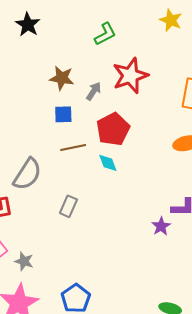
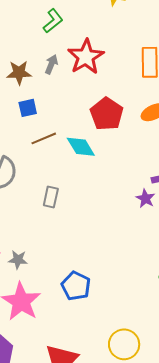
gray arrow: (94, 91) -> (51, 64), moved
red pentagon: (113, 129) -> (107, 114), moved
cyan diamond: (108, 163) -> (81, 147), size x1.4

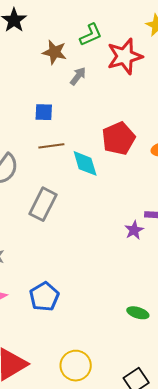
red star: (86, 57) -> (125, 56), moved
brown star: (19, 73) -> (54, 52), moved
gray rectangle: (51, 197) -> (43, 204), size x1.5

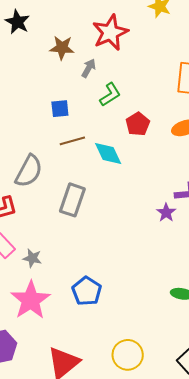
green L-shape: (91, 35) -> (110, 95), moved
red star: (125, 56) -> (110, 33), moved
red pentagon: (118, 138) -> (138, 124), size x0.7

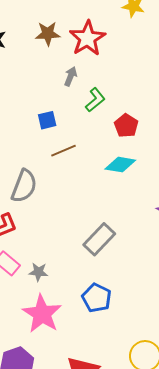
brown star: (62, 48) -> (48, 34), moved
cyan diamond: (108, 154) -> (120, 165), moved, turned -48
gray rectangle: (72, 200) -> (99, 239), moved, turned 32

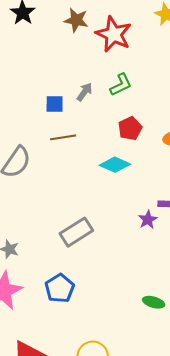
red star: (87, 38) -> (114, 34), turned -30
gray arrow: (71, 76) -> (85, 92), moved
green L-shape: (95, 100) -> (121, 85), moved

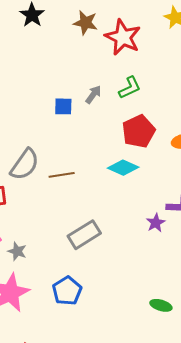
red pentagon: (130, 128) -> (139, 131), size x1.4
brown line: (63, 137) -> (62, 175), moved

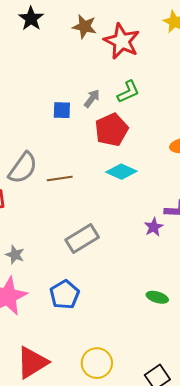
red pentagon: (139, 131) -> (112, 130), moved
green ellipse: (161, 305) -> (157, 297), moved

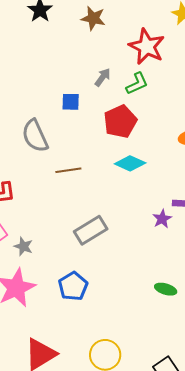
red star: (122, 41) -> (147, 47), moved
gray arrow: (92, 98) -> (103, 77), moved
gray semicircle: (23, 168) -> (35, 136), moved, turned 120

